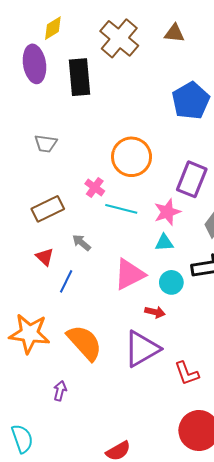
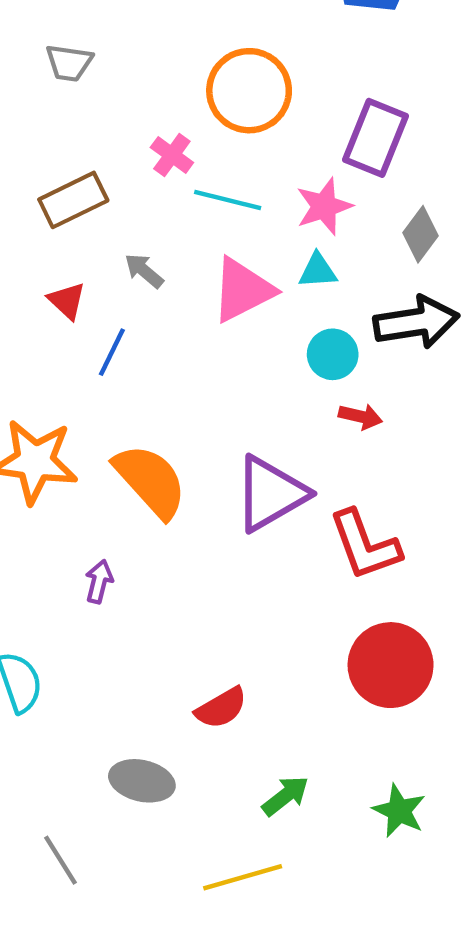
pink triangle: (129, 274) -> (243, 290), moved
red arrow: (155, 312) -> (361, 416), moved
red L-shape: (187, 373) -> (365, 545), size x1.4

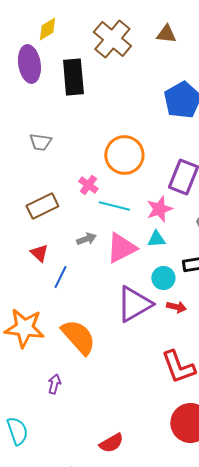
gray arrow: (144, 271) -> (86, 239), moved, turned 120
purple triangle: (271, 494) -> (134, 304), moved

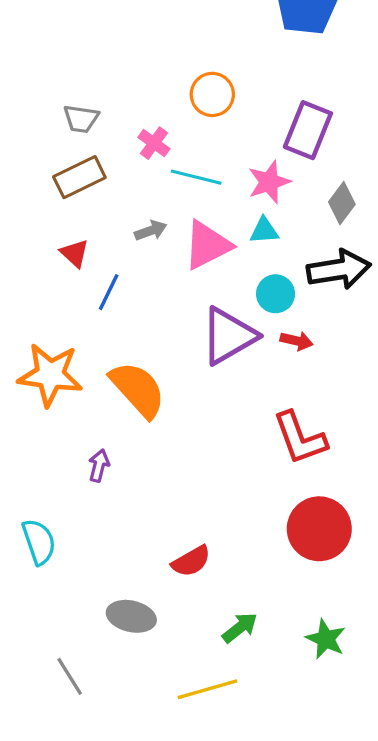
gray trapezoid: (40, 142) -> (81, 119), moved
orange circle: (124, 155) -> (212, 94), size x0.7

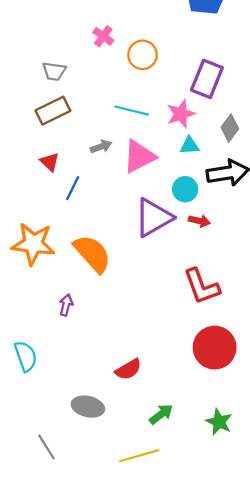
pink cross: (154, 143) -> (103, 36), moved
cyan triangle: (264, 231) -> (189, 146), moved

